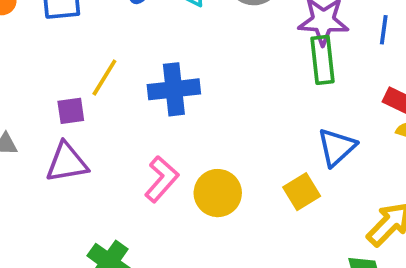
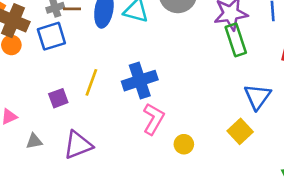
purple square: (71, 111) -> (58, 98), moved
pink L-shape: (162, 179) -> (153, 119), moved
yellow circle: (218, 193) -> (184, 144), size x0.6

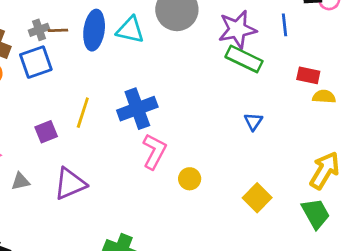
green rectangle: (236, 40) -> (244, 59), turned -44
blue triangle: (257, 97) -> (253, 121), moved, size x0.6
yellow square: (240, 131) -> (257, 198), moved

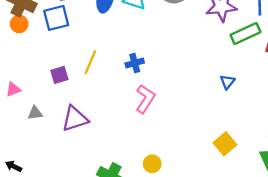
green rectangle: (244, 59) -> (246, 33), moved, turned -56
blue cross: (137, 109) -> (135, 63), size x0.6
yellow circle: (190, 179) -> (152, 164), moved

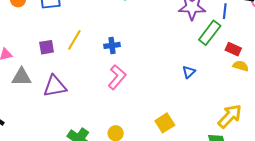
green rectangle: (246, 33) -> (210, 33), turned -35
gray triangle: (35, 113) -> (22, 77), size x1.5
yellow square: (225, 144) -> (165, 123), moved

